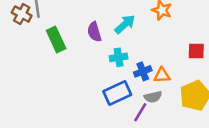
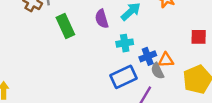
gray semicircle: (153, 97) -> (157, 71), moved, turned 77

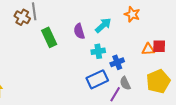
orange triangle: (166, 60) -> (148, 49), moved
gray semicircle: (157, 71) -> (125, 83), moved

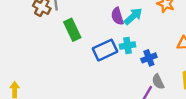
purple semicircle: (79, 31) -> (117, 16), moved
blue rectangle: (97, 79) -> (105, 50), moved

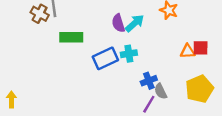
green rectangle: (72, 30) -> (71, 37), turned -65
blue cross: (149, 58) -> (149, 81), moved

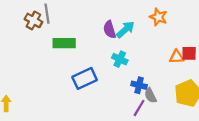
cyan cross: (129, 54) -> (120, 59), turned 35
blue rectangle: (105, 58) -> (85, 78), moved
blue cross: (149, 81) -> (139, 85), turned 35

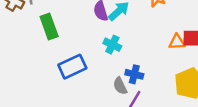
green rectangle: (64, 43) -> (49, 27), turned 70
gray semicircle: (150, 95) -> (120, 86), moved

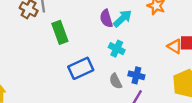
orange triangle: (177, 42) -> (175, 46), turned 35
gray semicircle: (120, 86) -> (116, 81), moved

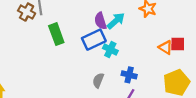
blue rectangle: (81, 68) -> (94, 40), moved
gray semicircle: (116, 81) -> (98, 80), moved, turned 48

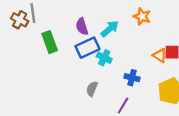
purple semicircle: (100, 21) -> (82, 26), moved
blue cross: (129, 75) -> (132, 78), moved

